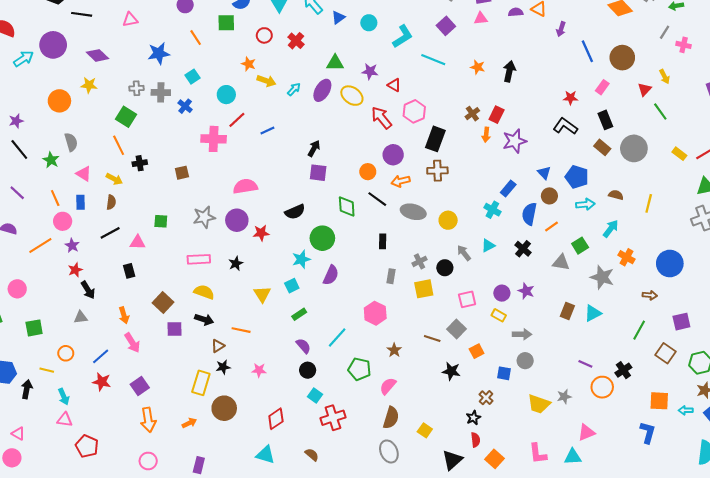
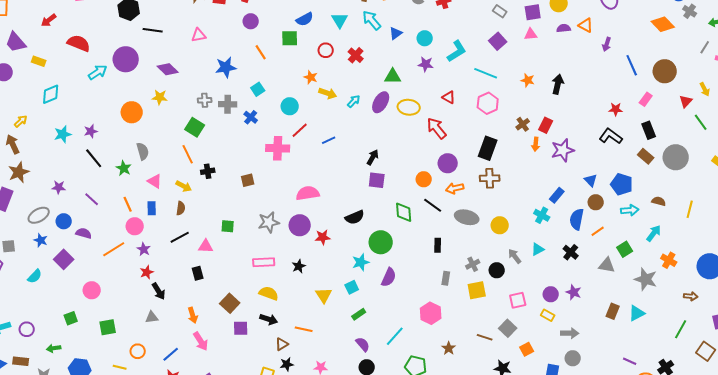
purple star: (370, 71) -> (426, 64), moved
yellow ellipse: (352, 96) -> (409, 107), turned -30
pink hexagon: (414, 111) -> (488, 103), moved

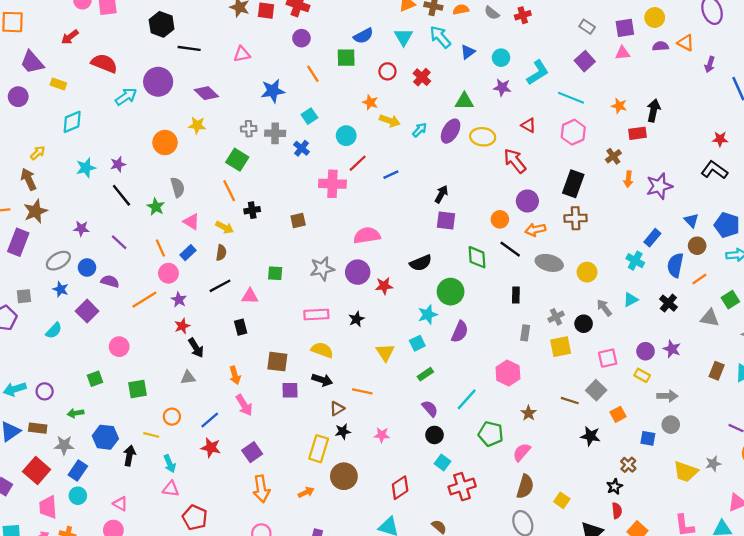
red rectangle: (546, 125) -> (637, 133), moved, turned 56
blue rectangle: (152, 208) -> (188, 253), turned 48
brown square: (230, 303) -> (277, 362), turned -36

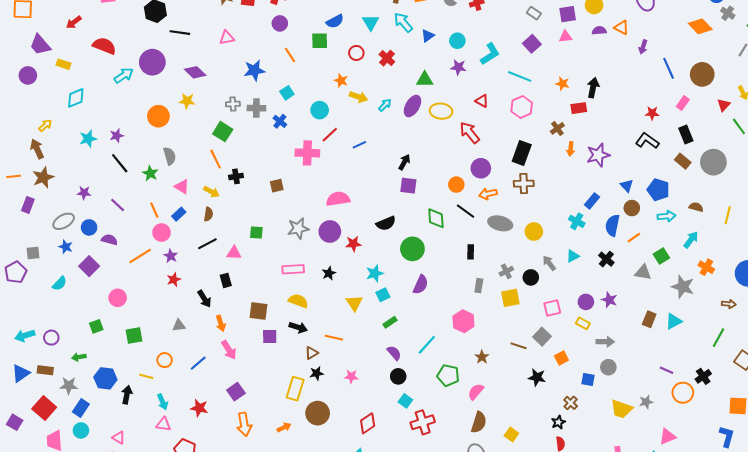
purple rectangle: (18, 242) -> (28, 205), size x0.7
cyan star: (428, 315) -> (375, 273), moved
black arrow: (196, 348) -> (204, 299), moved
red star: (211, 448) -> (199, 408), moved

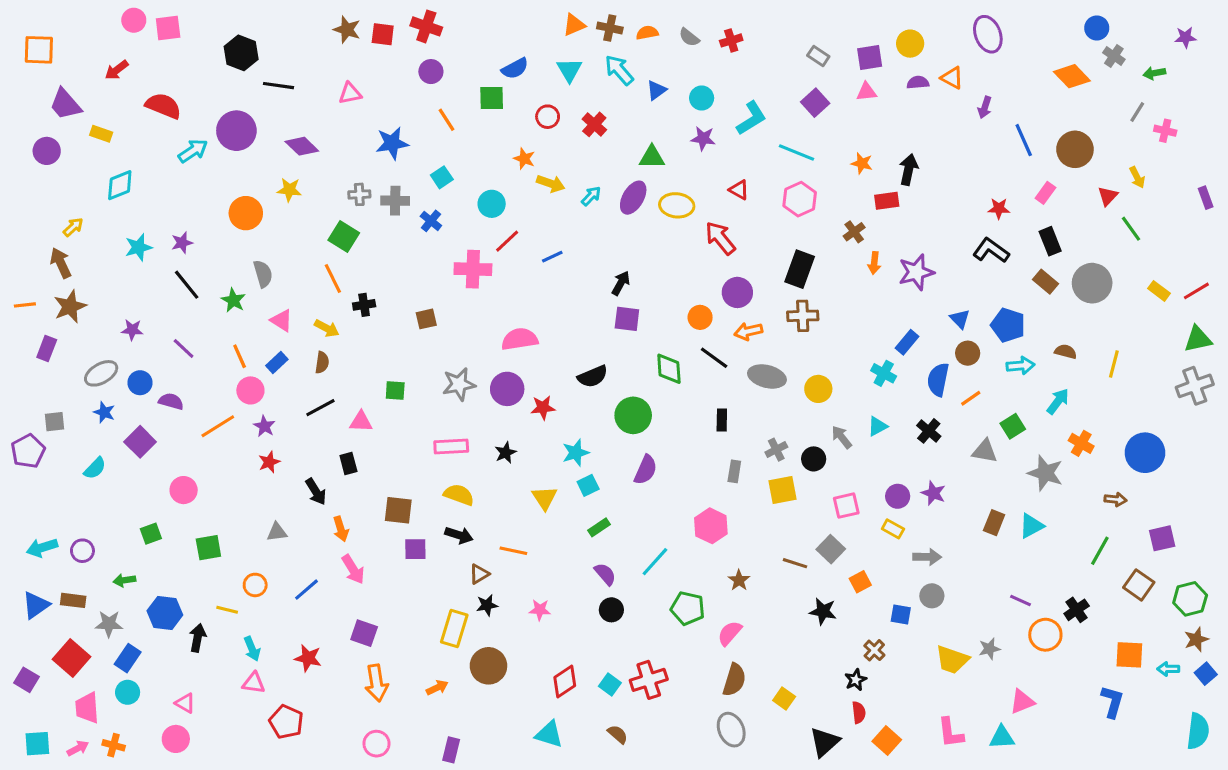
purple square: (236, 392) -> (364, 633), turned -36
cyan square: (405, 401) -> (610, 685), moved

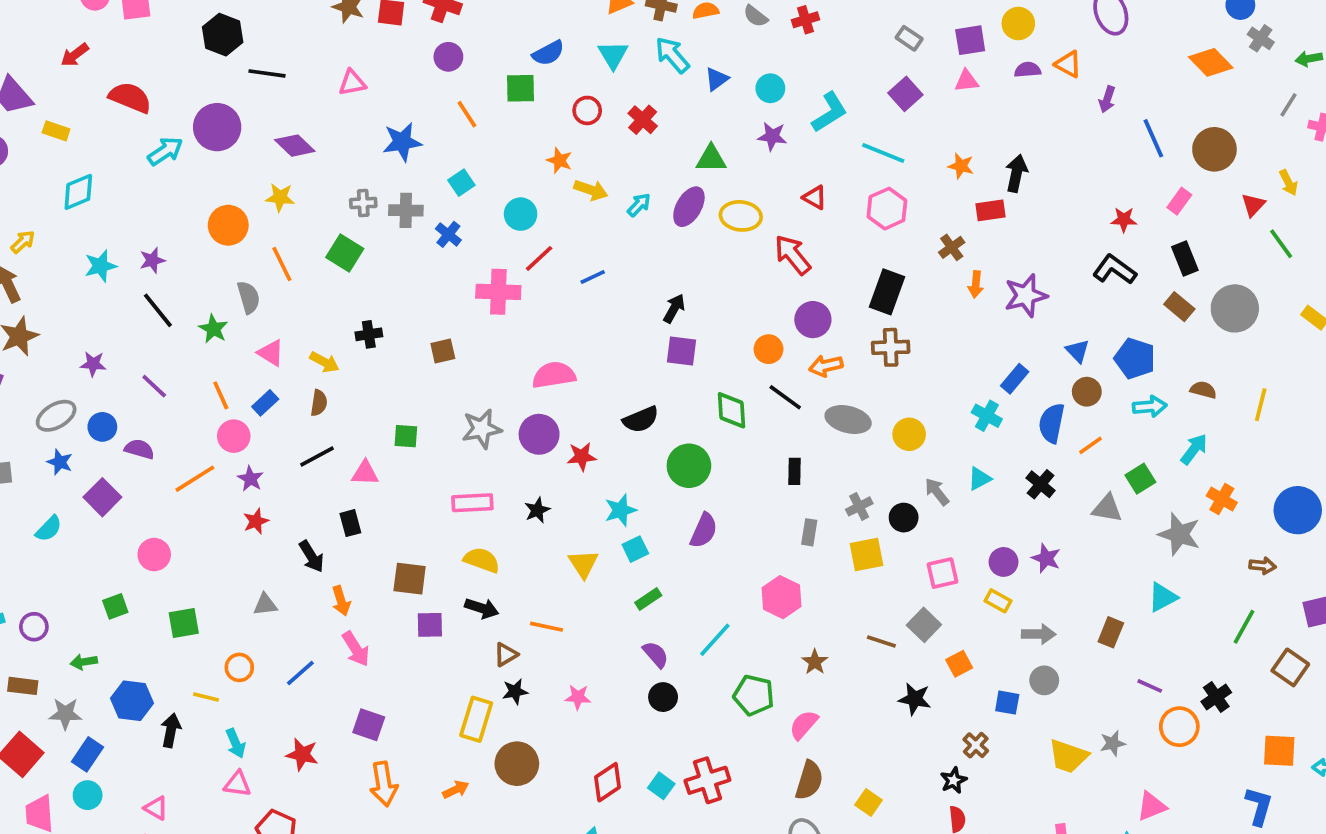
orange line: (333, 278) -> (282, 264), moved
brown rectangle: (994, 523) -> (1111, 632), moved

